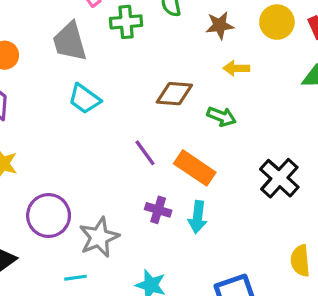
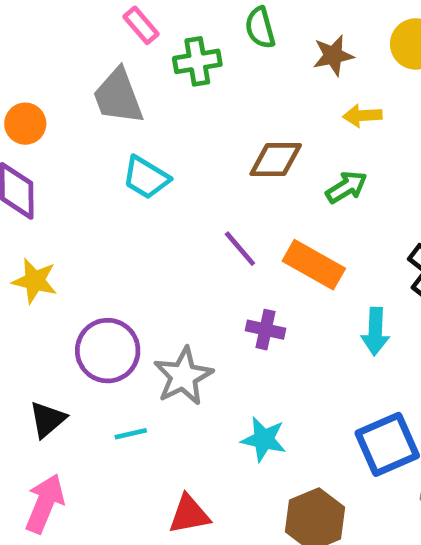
green arrow: (221, 116) -> (346, 187), turned -48
cyan arrow: (198, 217) -> (375, 331), moved
cyan line: (75, 278) -> (131, 434), moved

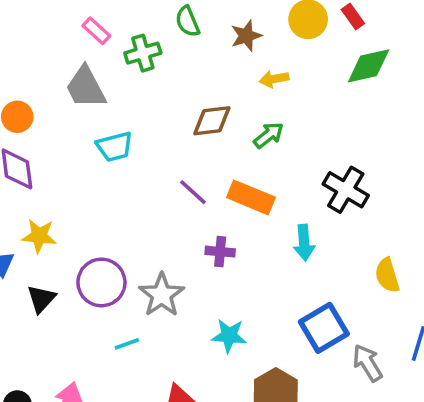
cyan trapezoid: (146, 178) -> (115, 147), turned -39
black triangle: (47, 419) -> (41, 299), moved

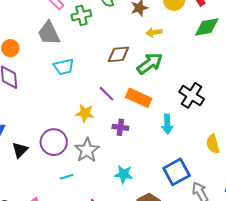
green arrow: (269, 135) -> (150, 64), size x1.5
yellow star: (39, 236) -> (85, 113), moved

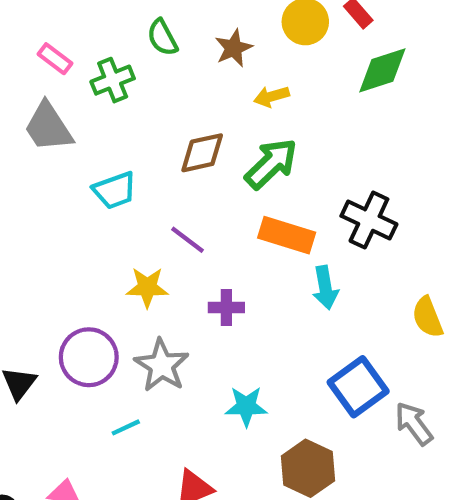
cyan trapezoid: (64, 67) -> (115, 190), moved
orange rectangle: (139, 98) -> (287, 235), moved

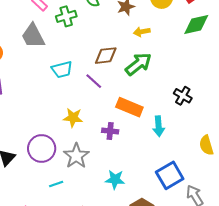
black cross: (369, 220) -> (183, 96), size x0.7
orange rectangle: (287, 235) -> (129, 107), moved
purple line: (188, 240) -> (94, 81), moved

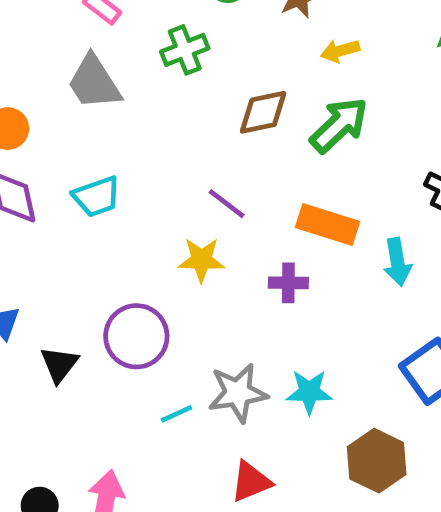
green cross: (66, 16) -> (185, 50), moved
cyan trapezoid: (62, 70) -> (97, 197), moved
purple line: (94, 81) -> (227, 204), moved
gray star: (76, 156) -> (238, 393), moved, turned 30

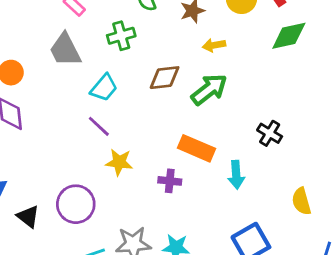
cyan trapezoid: (97, 197) -> (104, 88), moved, turned -36
purple line: (227, 204) -> (99, 126), moved
black triangle: (59, 364) -> (28, 217), turned -35

